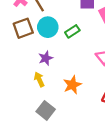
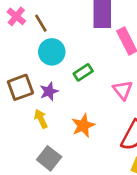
brown square: (23, 28) -> (20, 87), moved
green rectangle: (72, 31) -> (83, 72), moved

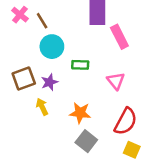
green rectangle: (83, 72) -> (80, 65), turned 35
orange star: (83, 126) -> (80, 113), turned 30
gray square: (49, 158) -> (86, 141), moved

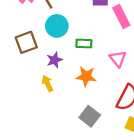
brown square: (24, 78) -> (26, 42), moved
orange star: (80, 113) -> (86, 76), moved

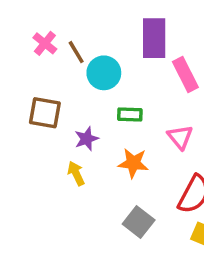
cyan circle: (57, 26) -> (104, 73), moved
brown square: (26, 42) -> (45, 113), turned 30

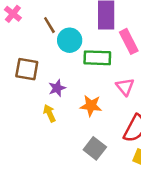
pink cross: (45, 43) -> (13, 14), moved
green rectangle: (130, 114) -> (97, 58), moved, size x1.5

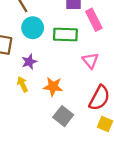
cyan circle: (70, 40) -> (33, 28), moved
orange star: (91, 106) -> (53, 87), moved

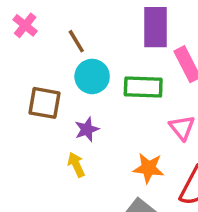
orange star: (53, 87) -> (148, 168), moved

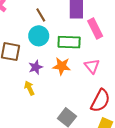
brown line: (76, 41) -> (41, 15), moved
orange star: (148, 168) -> (62, 66), moved

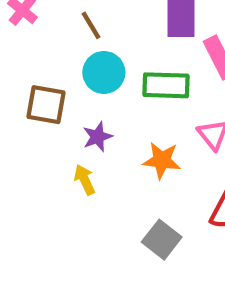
brown line: (41, 15) -> (91, 25), moved
orange star: (62, 66) -> (162, 160), moved

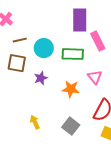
brown line: (91, 25) -> (20, 40), moved, turned -72
yellow arrow: (85, 180) -> (35, 122), moved

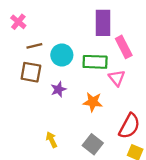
pink triangle: (95, 77) -> (117, 78), moved

